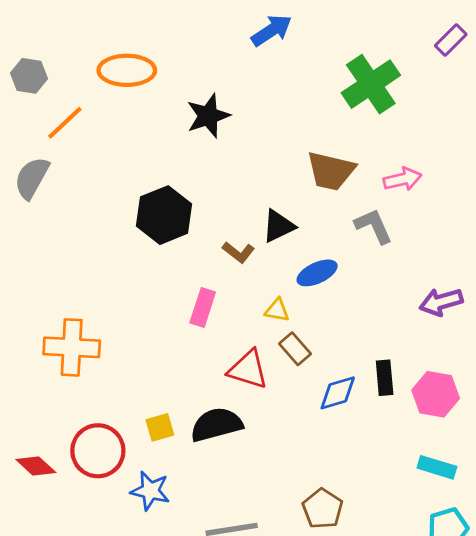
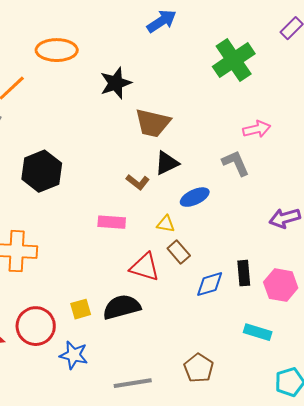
brown trapezoid: (331, 171) -> (153, 123), moved
black hexagon: (164, 215) -> (42, 171), moved
pink rectangle: (203, 307) -> (112, 222), turned 76
cyan rectangle: (437, 467) -> (258, 332), moved

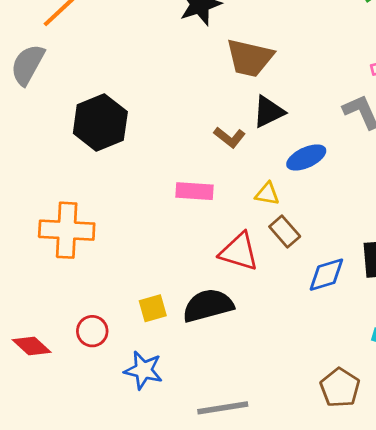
red circle: (36, 326) -> (92, 331), size x0.6
brown pentagon: (199, 368) -> (340, 388), moved

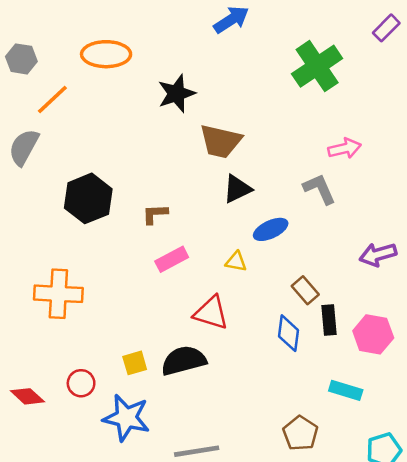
brown L-shape: (230, 137) -> (155, 214), moved, turned 140
pink rectangle: (195, 191) -> (172, 259), turned -32
brown rectangle: (285, 232) -> (305, 290), moved
blue diamond: (326, 275) -> (288, 333), turned -66
blue star: (143, 370) -> (126, 418), size x1.4

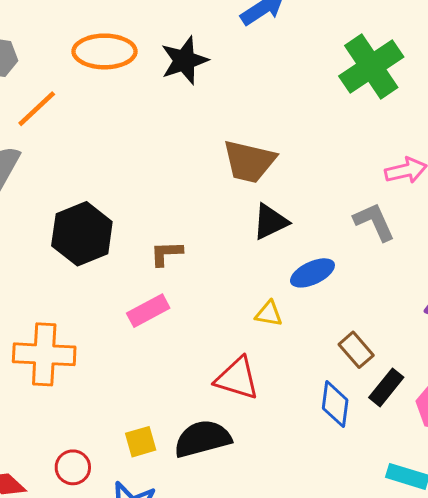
black star: (176, 94) -> (184, 60), moved
pink rectangle: (172, 259) -> (148, 311), moved
black rectangle: (329, 320) -> (386, 387), turned 44

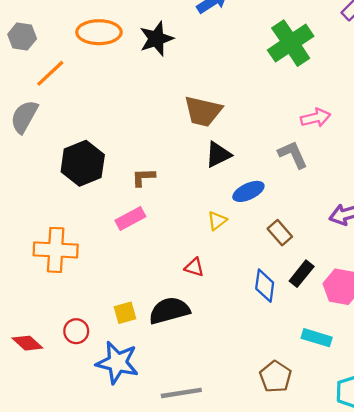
yellow triangle: (269, 314) -> (217, 221), turned -48
brown rectangle: (356, 350) -> (280, 233), moved
red triangle: (237, 378) -> (194, 267), size x0.6

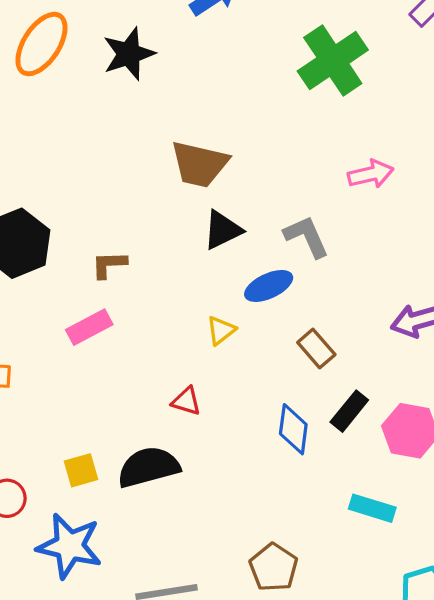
orange ellipse: (99, 32) -> (41, 44), turned -57
gray L-shape: (293, 155) -> (306, 237), moved
brown pentagon: (276, 377) -> (274, 567), moved

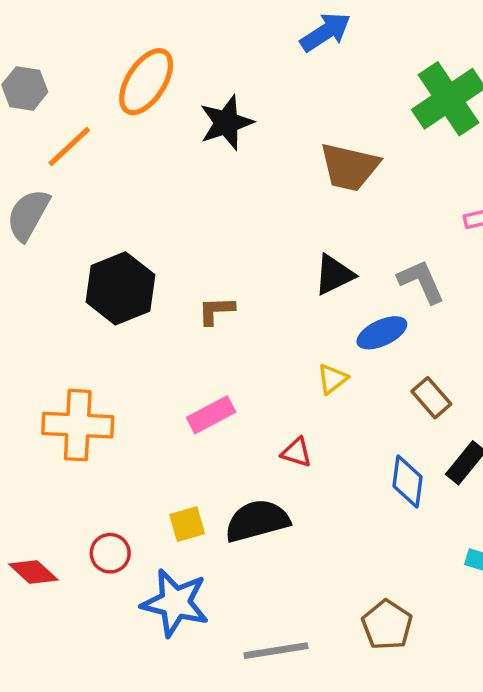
black star: (129, 54) -> (226, 123), moved
brown trapezoid: (199, 164) -> (349, 167), moved
pink rectangle: (89, 327) -> (211, 415), moved

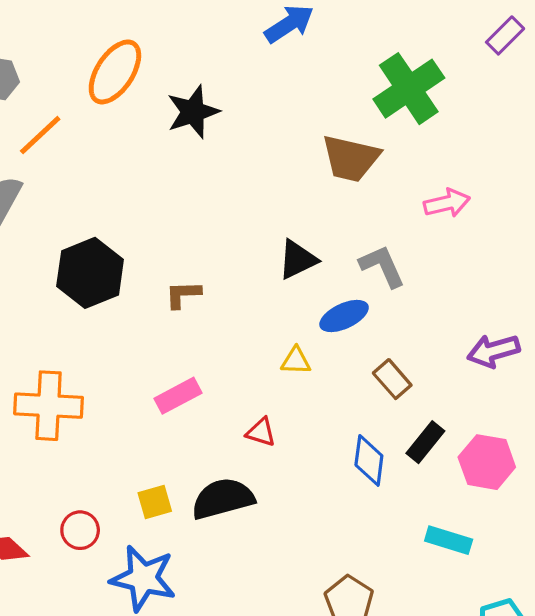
brown trapezoid: (349, 167) -> (351, 158), moved
yellow triangle: (332, 379) -> (296, 361), turned 40

